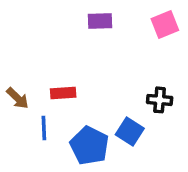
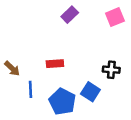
purple rectangle: (100, 21) -> (70, 15), turned -42
red rectangle: (63, 93) -> (55, 64), moved

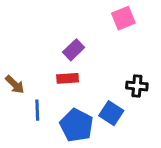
purple rectangle: (70, 15) -> (74, 50), moved
pink square: (115, 17) -> (123, 18), moved

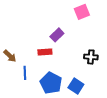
purple rectangle: (74, 50) -> (57, 35), moved
blue square: (111, 113) -> (76, 86), moved

